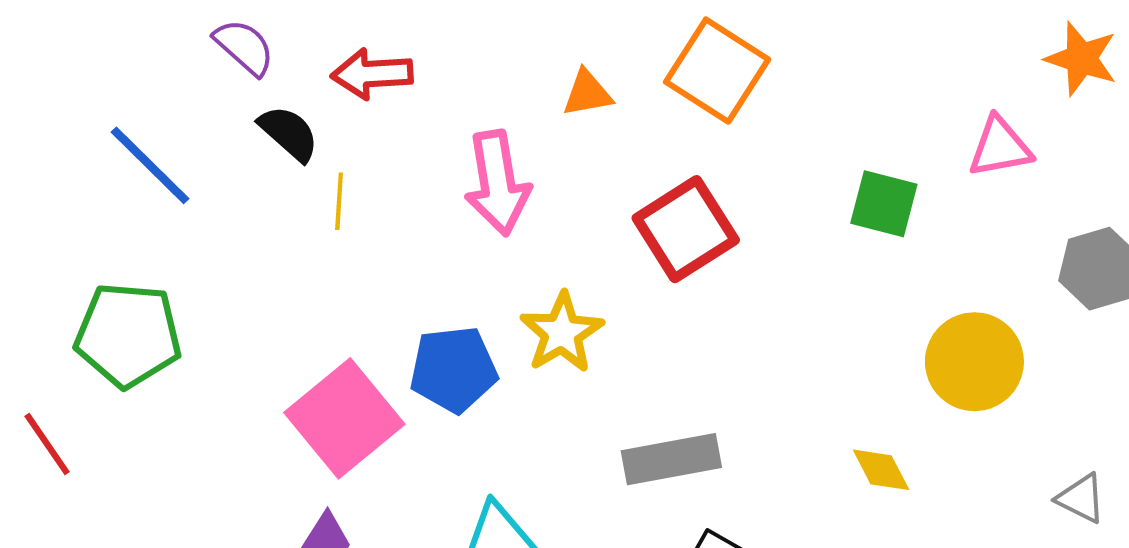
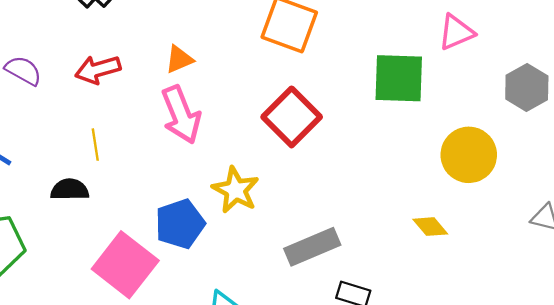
orange triangle: (587, 93) -> (179, 59), moved
black semicircle: (289, 133) -> (70, 190), moved, turned -30
green square: (884, 204) -> (399, 78), size x1.4

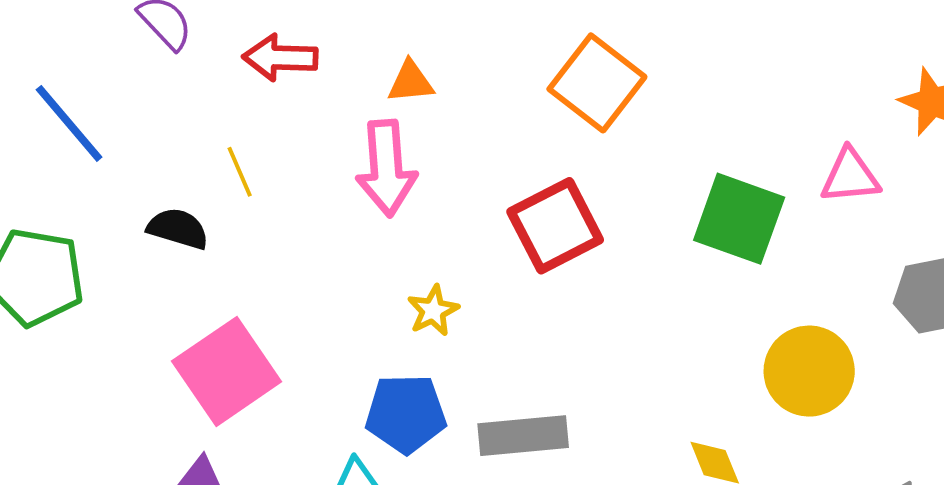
yellow line: (95, 145) -> (240, 172), turned -32
yellow star: (236, 190) -> (433, 311), size x0.7
blue pentagon: (180, 224) -> (406, 414), moved

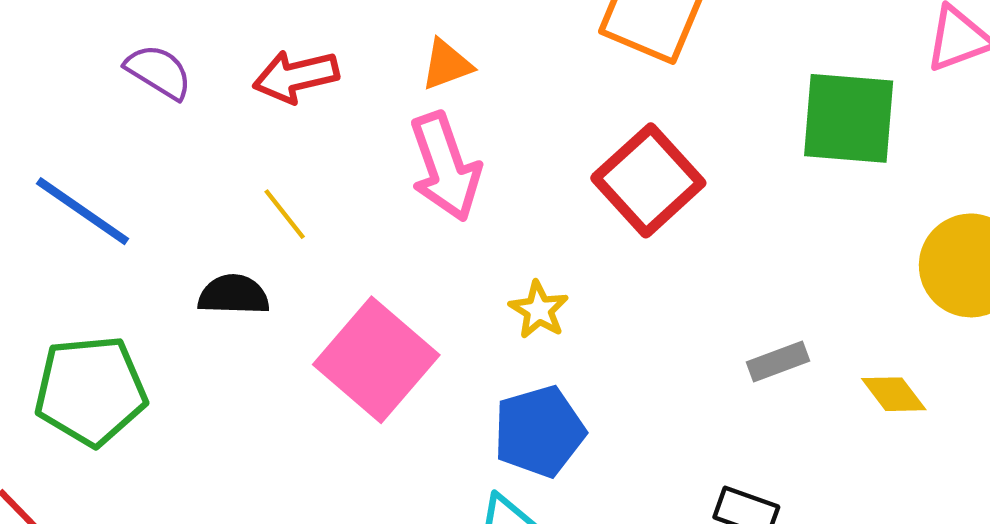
pink square: (227, 371) -> (376, 360), moved
gray rectangle: (523, 436) -> (778, 362), moved, size x0.6

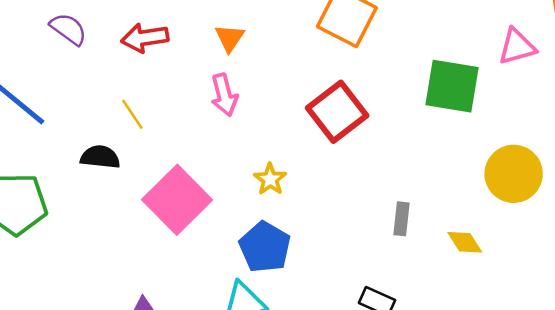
orange triangle: (447, 65) -> (230, 38), turned -40
pink arrow: (445, 167) -> (224, 95), size x0.7
gray rectangle: (778, 362) -> (401, 219), turned -68
blue pentagon: (539, 431) -> (265, 247), turned -30

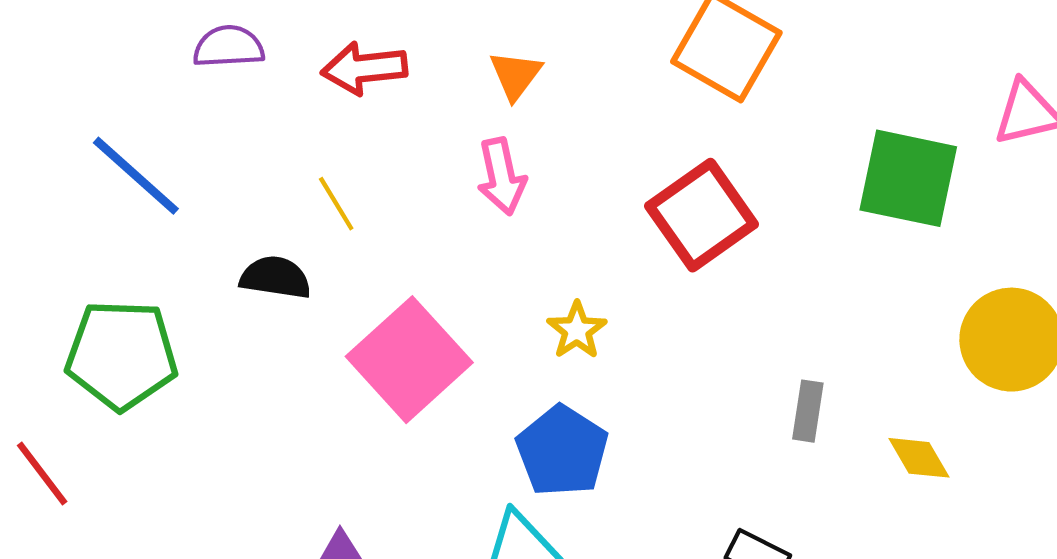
purple semicircle: (68, 29) -> (229, 47), turned -42

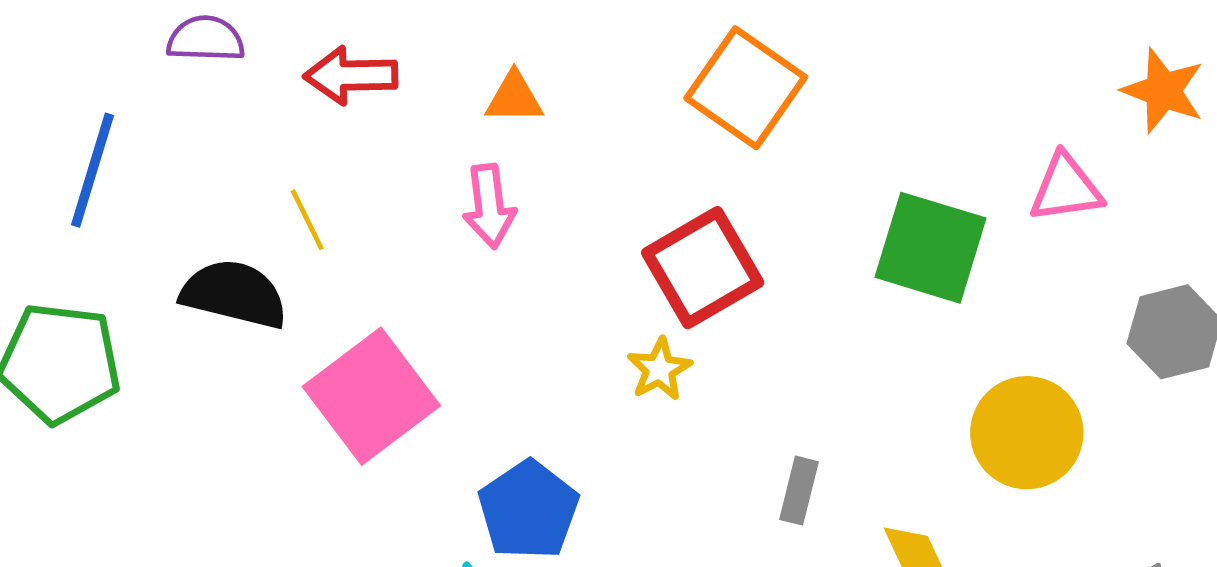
orange triangle: (516, 75) -> (514, 98), turned 48
blue line: (136, 176) -> (92, 170), turned 60
black semicircle: (275, 277) -> (234, 294), size x1.4
yellow star: (577, 330) -> (659, 369), moved

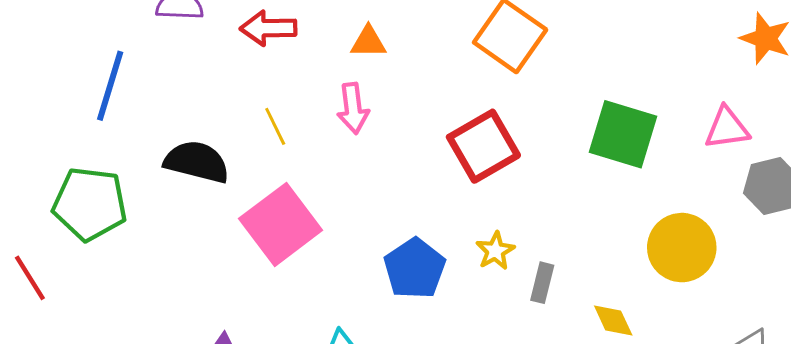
pink triangle: (1066, 188) -> (727, 128), moved
yellow line: (307, 220) -> (275, 126), moved
yellow star: (659, 369) -> (495, 251), moved
blue pentagon: (528, 510) -> (415, 269), moved

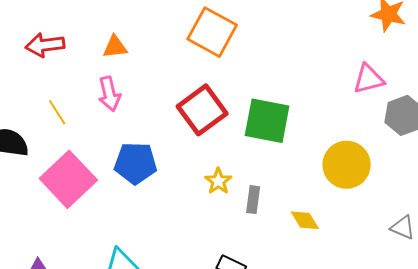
green square: (623, 134) -> (267, 121), moved
blue pentagon: (415, 269) -> (136, 163), moved, turned -30

